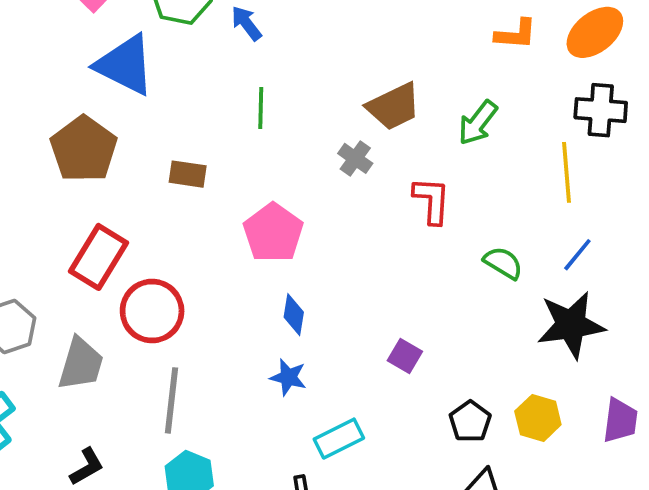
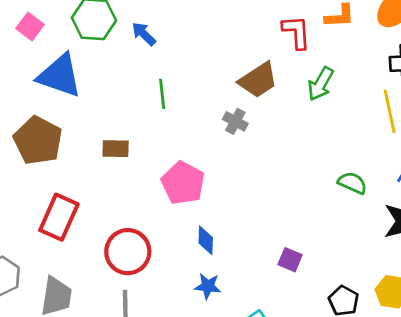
red L-shape: (432, 200) -> (296, 32), moved
red circle: (152, 311) -> (128, 252), moved

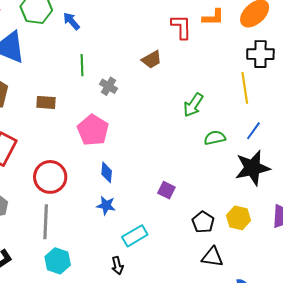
brown trapezoid: (258, 80) -> (152, 60), size x0.7
green arrow: (321, 84) -> (193, 105), moved
gray cross: (235, 121) -> (108, 86), moved
green semicircle: (352, 183) -> (215, 138), turned -40

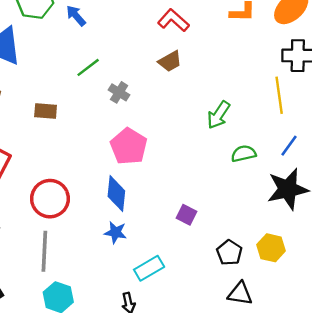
red L-shape: (181, 27) -> (173, 20), moved, turned -48
green line: (82, 65) -> (88, 67), turned 55
pink pentagon: (93, 130) -> (129, 146), moved
blue diamond: (107, 172) -> (116, 194), size x1.4

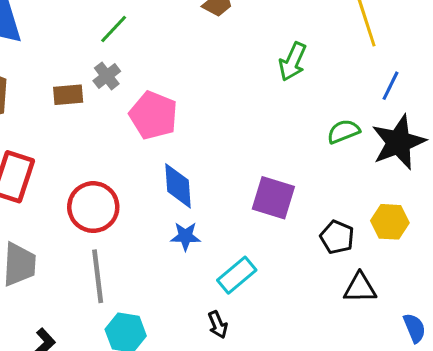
gray cross: (119, 92) -> (107, 76), moved, turned 30
pink pentagon: (129, 146) -> (153, 115), moved
green semicircle: (244, 154) -> (343, 131), moved
purple square: (187, 215) -> (273, 198), size x1.6

